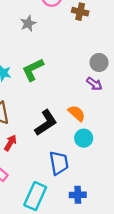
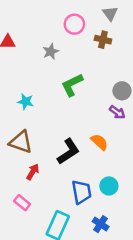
green L-shape: (33, 70) -> (72, 85), moved
cyan circle: (84, 138) -> (109, 186), moved
blue cross: (78, 195) -> (101, 224), turned 35

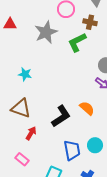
gray star: (51, 52) -> (46, 32), size x1.6
green L-shape: (72, 85) -> (77, 42), moved

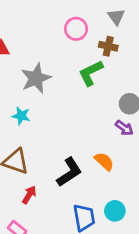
gray star: (46, 32) -> (36, 78), moved

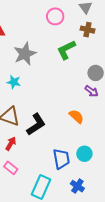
brown cross: (108, 46) -> (87, 30), moved
black L-shape: (69, 172) -> (36, 124), moved
red arrow: (29, 195) -> (11, 144), moved

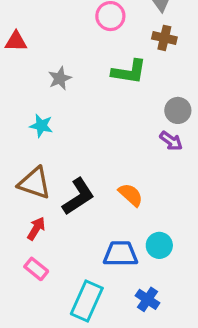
green L-shape: (66, 50) -> (129, 72), turned -145
gray star: (25, 54) -> (60, 78), size x0.6
orange semicircle: (76, 116) -> (131, 195), moved
blue trapezoid: (61, 159) -> (120, 254), turned -80

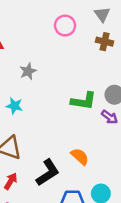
green L-shape: (129, 72) -> (84, 101), moved
black L-shape: (78, 196) -> (48, 173), moved

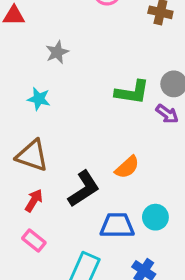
orange semicircle: (80, 156) -> (127, 167), turned 96

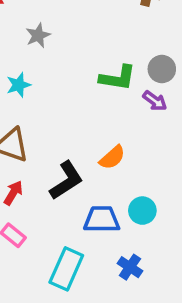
cyan star: (39, 99) -> (19, 85), turned -30

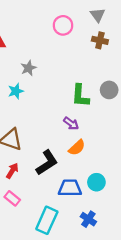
green L-shape: (118, 78) -> (80, 96), turned 85
cyan star: (19, 85) -> (16, 91), moved
purple arrow: (155, 101) -> (71, 123), moved

